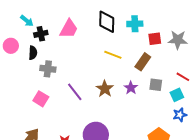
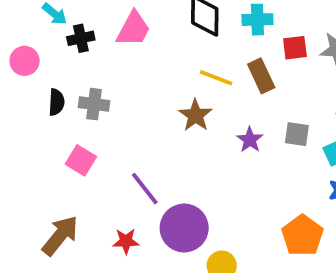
black semicircle: (33, 53) -> (56, 102), moved
brown rectangle: (143, 62) -> (261, 76), moved, turned -60
brown star: (105, 89) -> (195, 115), moved
purple line: (75, 92) -> (145, 189), moved

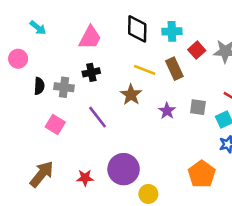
black cross: (81, 38) -> (91, 72), moved
red square: (295, 48) -> (197, 50), turned -35
purple line: (145, 189) -> (97, 117), moved

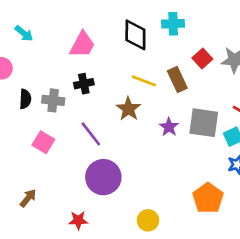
cyan cross: (172, 31) -> (173, 24), moved
gray square: (198, 107) -> (204, 123), size x1.6
purple circle: (124, 169) -> (103, 177), moved
brown arrow: (42, 174) -> (28, 198), size x0.6
red star: (85, 178) -> (78, 220), moved

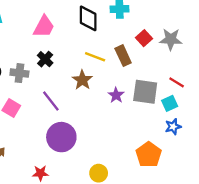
black cross: (84, 84) -> (45, 59), turned -35

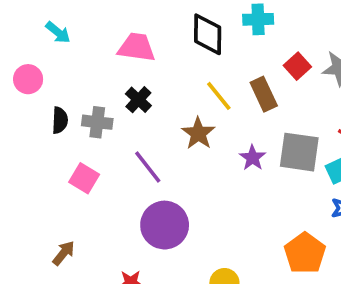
pink trapezoid: (44, 27) -> (137, 47), turned -110
yellow line: (95, 57) -> (219, 96), turned 30

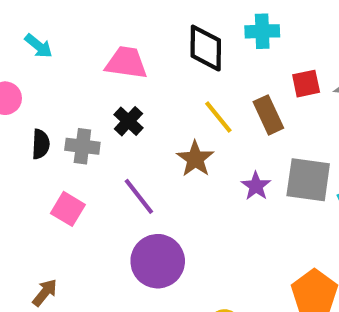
red square: (297, 66) -> (306, 84), turned 30

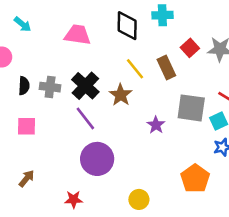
red square: (306, 84) -> (190, 48), turned -30
black cross: (128, 121) -> (85, 86), moved, size x1.5
purple star: (256, 186) -> (156, 125), moved
pink square: (68, 209) -> (27, 126), moved, turned -30

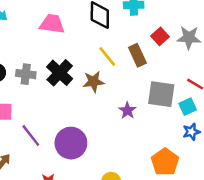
brown star: (121, 95) -> (94, 82), turned 30
purple line: (85, 118) -> (31, 136), moved

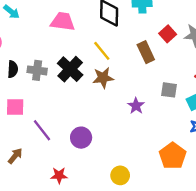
yellow line: (107, 56) -> (102, 51), moved
gray square: (161, 94) -> (169, 90), size x0.6
purple circle: (71, 143) -> (81, 138), size x0.7

